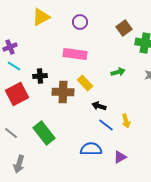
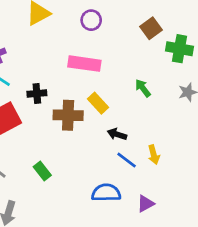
green arrow: (118, 72) -> (143, 88), turned -112
green rectangle: (44, 133) -> (42, 171), size x0.6

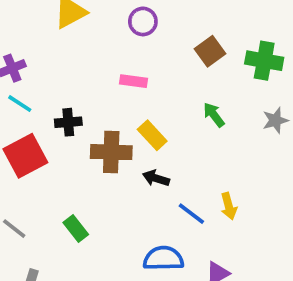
brown square: (151, 28) -> (210, 51), moved
pink rectangle: (84, 64) -> (134, 81), size x0.6
black arrow: (117, 134) -> (156, 178), moved

